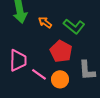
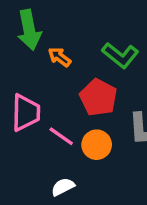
orange arrow: (45, 22) -> (59, 57), moved

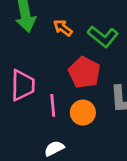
orange arrow: (59, 57) -> (63, 28), moved
pink line: (61, 136) -> (53, 105), turned 50

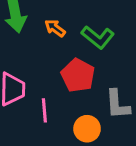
orange circle: (83, 113) -> (87, 129), moved

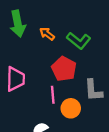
pink line: (44, 110) -> (53, 95), moved

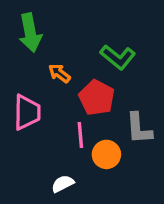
orange arrow: (47, 34) -> (59, 73), moved

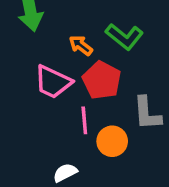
orange arrow: (59, 73) -> (81, 45), moved
pink trapezoid: (27, 112) -> (53, 82), moved, turned 114

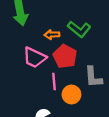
orange arrow: (81, 45) -> (52, 35), turned -40

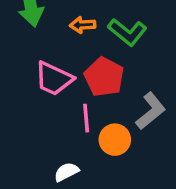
orange arrow: (52, 35) -> (83, 25), moved
gray L-shape: (93, 77) -> (151, 111), turned -125

